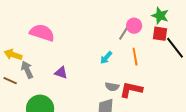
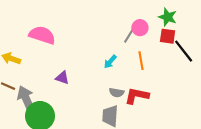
gray arrow: (27, 70) -> (26, 99), moved, size x1.4

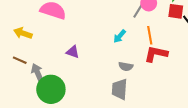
red L-shape: (137, 96) -> (156, 54), moved
gray arrow: (26, 99) -> (37, 73), size x0.7

